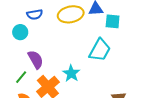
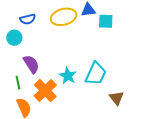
cyan trapezoid: (100, 50) -> (96, 74), moved
green line: (21, 77) -> (18, 83), turned -48

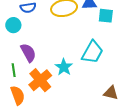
cyan trapezoid: (96, 74) -> (92, 52), moved
brown triangle: (117, 98) -> (111, 93), turned -42

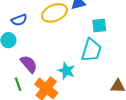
cyan square: (106, 16) -> (99, 25), moved

